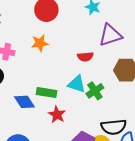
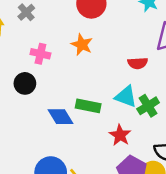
orange star: (40, 43) -> (82, 45), turned 30
red star: (57, 115) -> (120, 135), moved

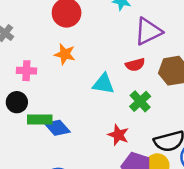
red semicircle: (138, 63) -> (135, 65), moved
cyan triangle: (126, 97) -> (103, 84), moved
green rectangle: (88, 106) -> (40, 120), moved

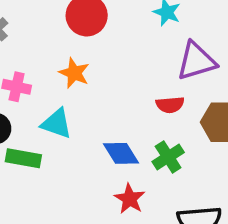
cyan triangle: (103, 84) -> (57, 123), moved
blue diamond: (57, 128) -> (121, 153), moved

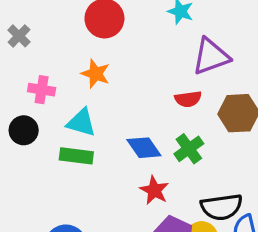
green rectangle: (23, 158) -> (76, 156), moved

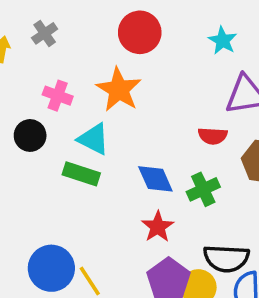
orange star: (96, 74) -> (119, 90), size x1.4

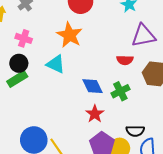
pink cross: (58, 96) -> (24, 38), moved
green rectangle: (81, 174) -> (17, 79), moved, turned -48
black semicircle: (226, 258) -> (135, 131), size x0.7

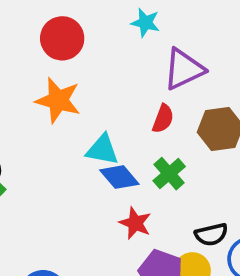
red semicircle: (125, 60) -> (163, 119), turned -56
cyan triangle: (56, 64) -> (102, 150), moved

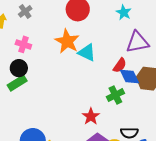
cyan triangle: (102, 150) -> (87, 53), moved
blue diamond: (119, 177) -> (130, 76), moved

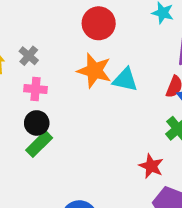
gray cross: (25, 11) -> (29, 56), moved

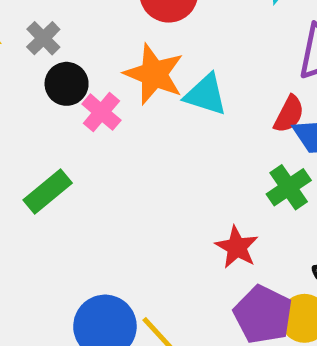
pink cross: (35, 89) -> (101, 112), moved, turned 30
black circle: (37, 123) -> (67, 84), moved

